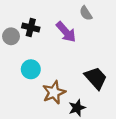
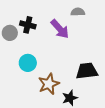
gray semicircle: (86, 13) -> (78, 12), turned 120
black trapezoid: (96, 78) -> (87, 71), turned -55

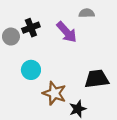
black cross: (28, 25) -> (31, 28), turned -35
brown star: (49, 84) -> (54, 93), turned -30

